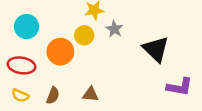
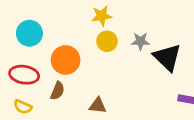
gray star: (114, 29) -> (140, 41), moved, turned -30
yellow circle: (84, 35) -> (107, 41), moved
brown semicircle: (53, 96) -> (58, 91), moved

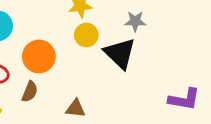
gray star: (140, 41) -> (135, 21), moved
black triangle: (167, 57) -> (120, 53), moved

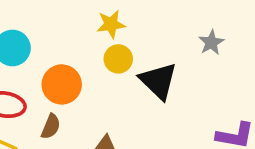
gray star: (135, 21) -> (211, 43), moved, turned -30

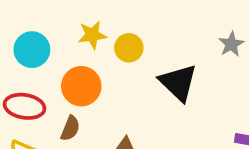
yellow star: (111, 24) -> (92, 35), moved
yellow circle: (118, 59) -> (129, 48), moved

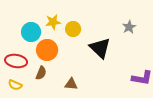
cyan circle: (32, 50) -> (31, 32), moved

